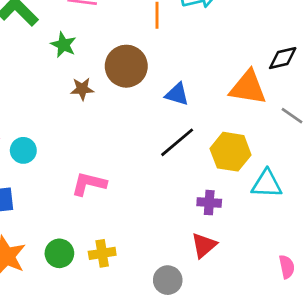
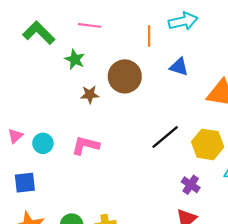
blue triangle: (177, 94) -> (179, 67), moved
pink L-shape: (89, 184) -> (85, 145), moved
purple cross: (209, 203) -> (191, 185), turned 30

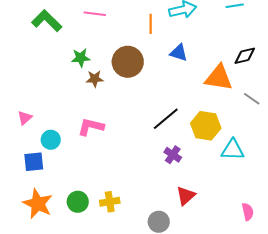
green star: (75, 59) -> (81, 58), moved, turned -30
cyan circle: (43, 143) -> (51, 140), moved
purple cross: (191, 185) -> (173, 155), moved

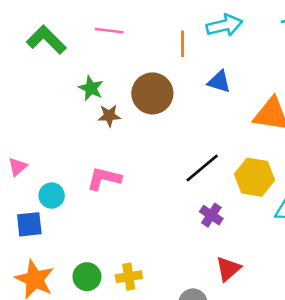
green star: (81, 58) -> (91, 88), turned 30

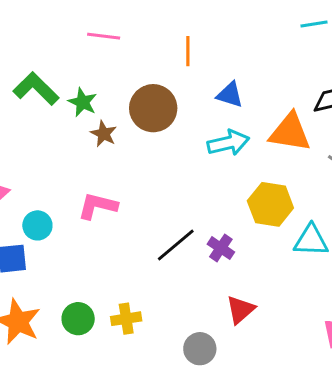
cyan arrow: (224, 25) -> (228, 143), moved
green L-shape: (46, 40) -> (36, 89), moved
brown star: (109, 116) -> (104, 134), turned 30
black line: (202, 168) -> (176, 245), moved

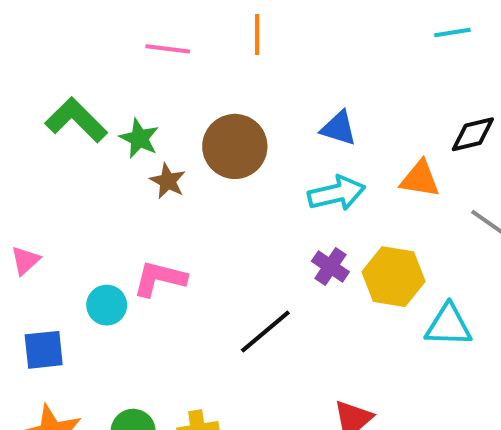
orange line: (188, 51) -> (257, 35), moved
orange triangle: (290, 132) -> (420, 179), size x0.7
cyan circle: (37, 225) -> (107, 305), moved
purple cross: (221, 248) -> (330, 266), moved

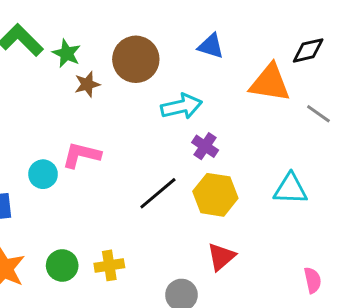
orange triangle: (420, 179) -> (270, 83), size x1.4
brown star: (168, 181) -> (87, 84), turned 30
cyan arrow: (337, 193) -> (181, 106), moved
yellow hexagon: (393, 277) -> (215, 195), moved

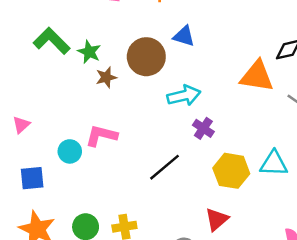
blue triangle: (211, 46) -> (184, 36), moved
yellow hexagon: (215, 195) -> (231, 171), moved

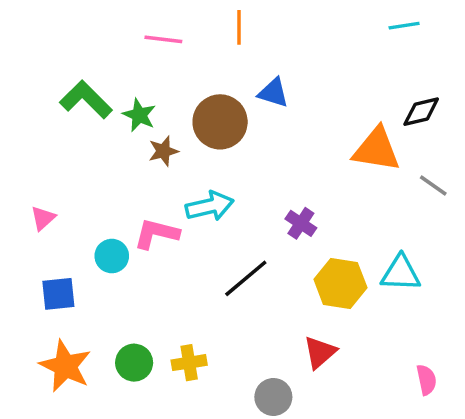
cyan arrow: (184, 96) -> (210, 206), moved

